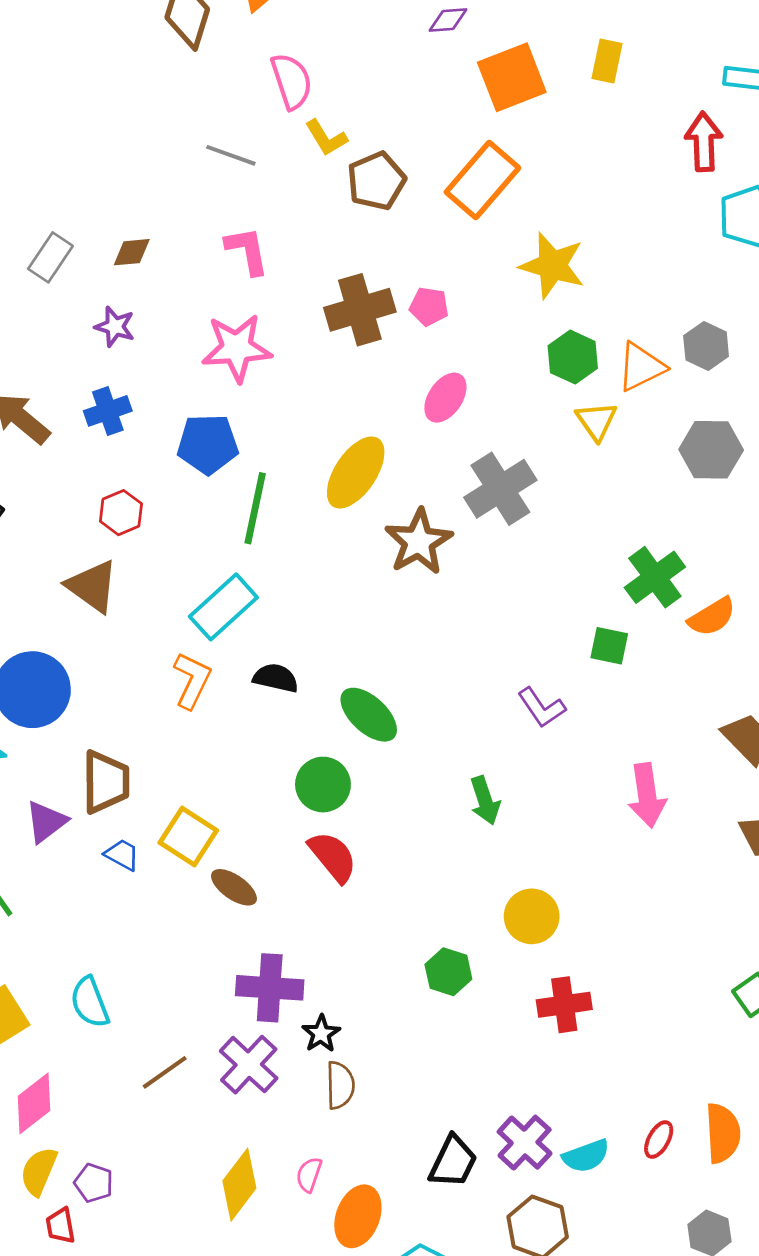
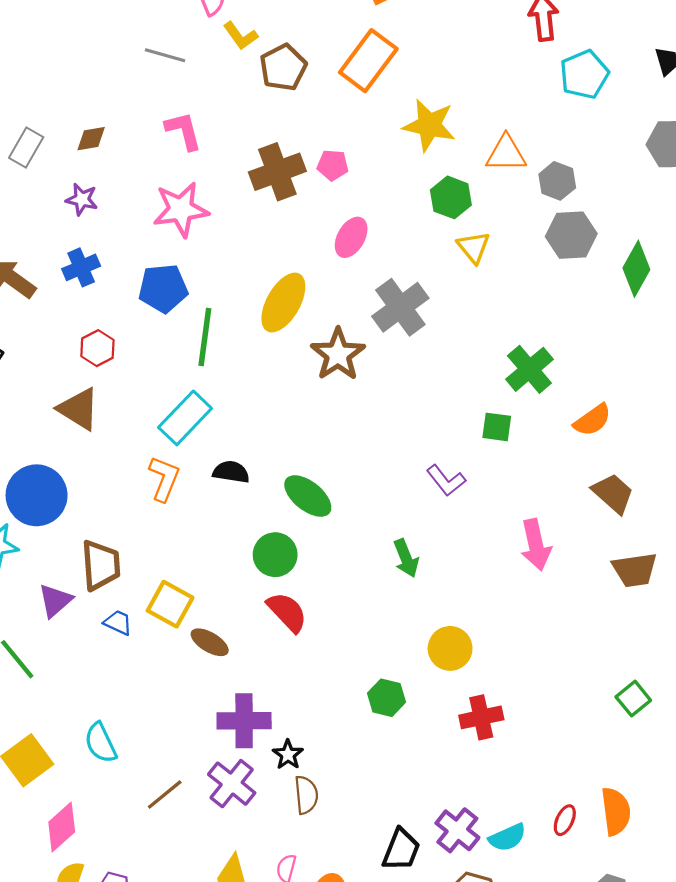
orange triangle: (641, 367) -> (506, 154), moved, turned 30
gray hexagon: (711, 450) -> (571, 235), moved
orange semicircle: (712, 617) -> (592, 420), moved

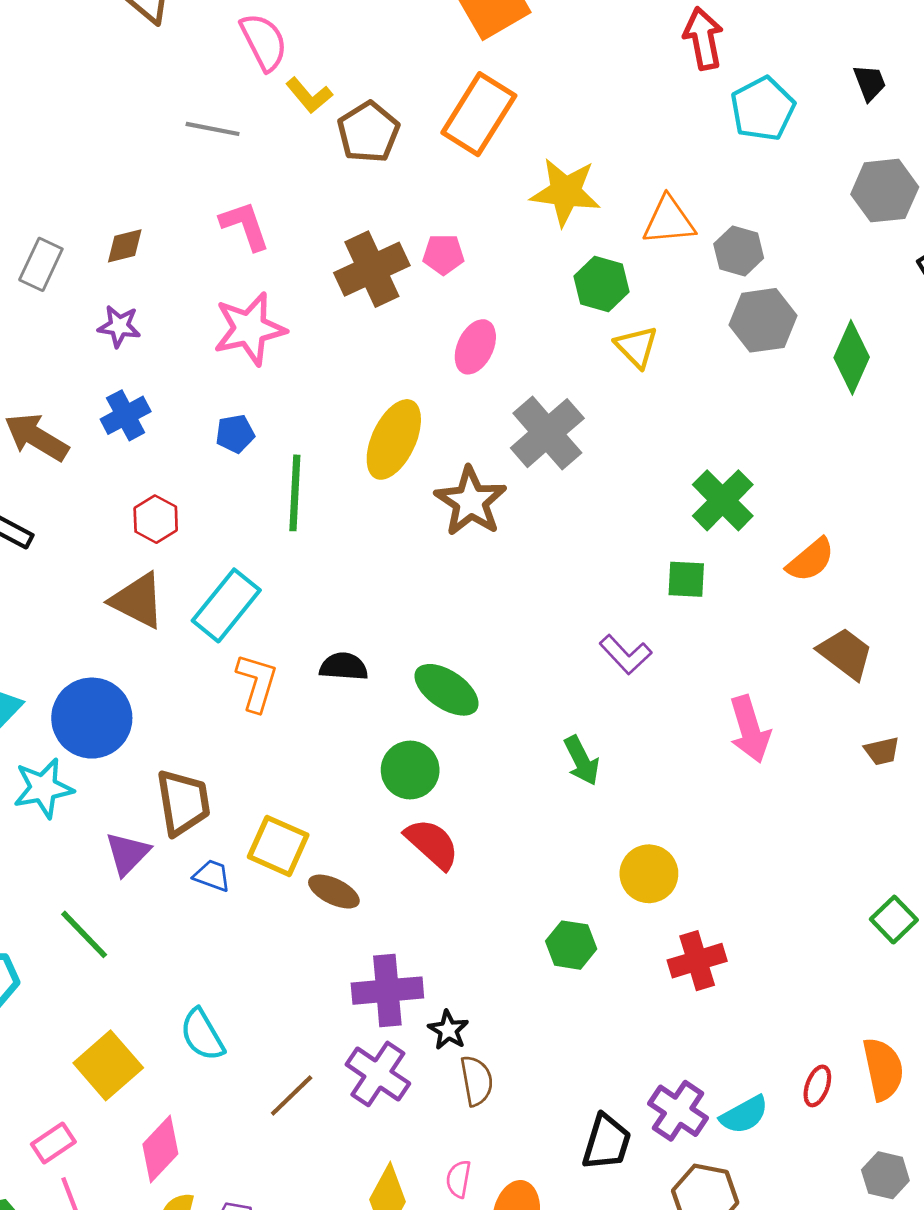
blue pentagon: (163, 288) -> (235, 434), size x0.6
cyan rectangle: (185, 418) -> (226, 605), moved
brown trapezoid: (635, 570) -> (882, 751), size x0.6

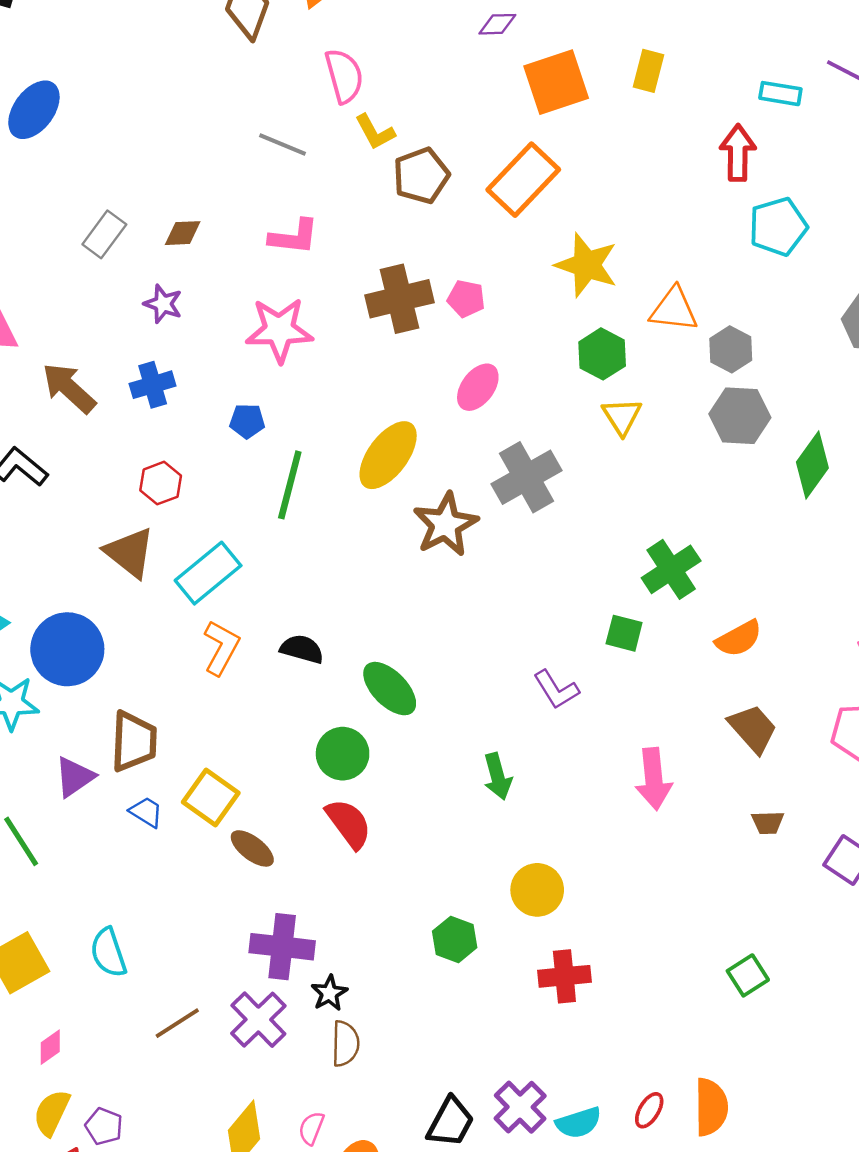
pink L-shape: (245, 226) -> (294, 237), turned 104
pink diamond: (160, 1149) -> (50, 1047), size x0.6

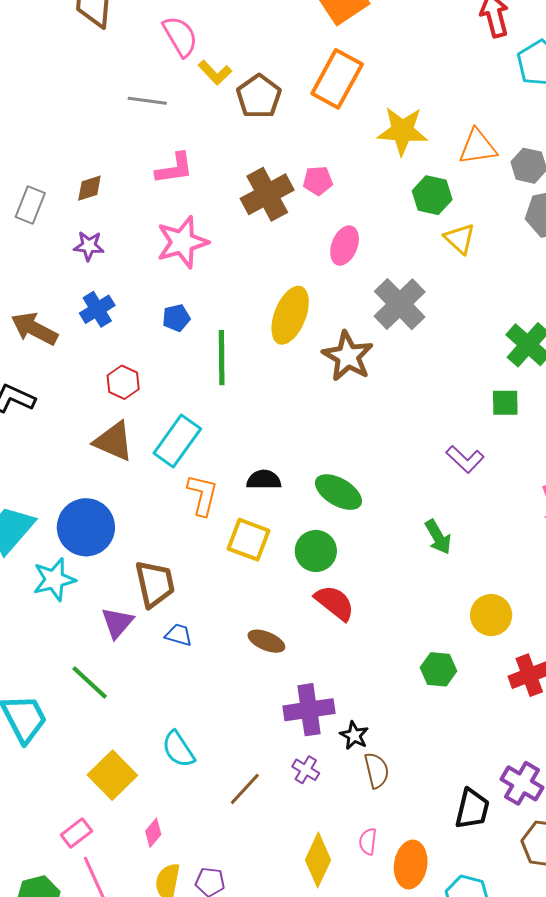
yellow square: (211, 798) -> (248, 540), moved
purple cross: (258, 1020) -> (306, 770), size x0.6

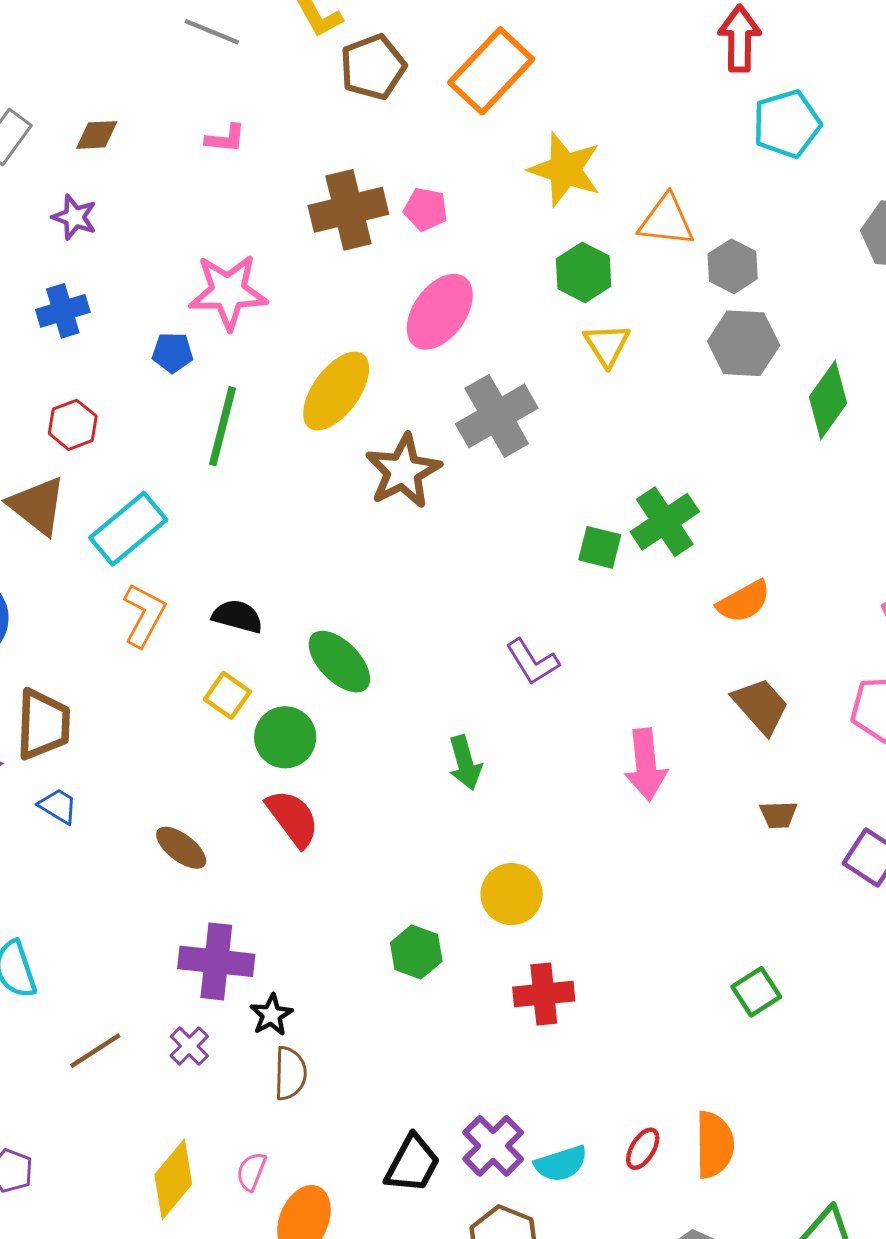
pink L-shape: (174, 169) -> (226, 139), size x0.7
pink star: (182, 242) -> (228, 292), moved
pink ellipse: (345, 246) -> (440, 312), size x1.4
green square: (505, 403) -> (600, 547), moved
yellow square: (248, 540) -> (227, 695), moved, size x0.7

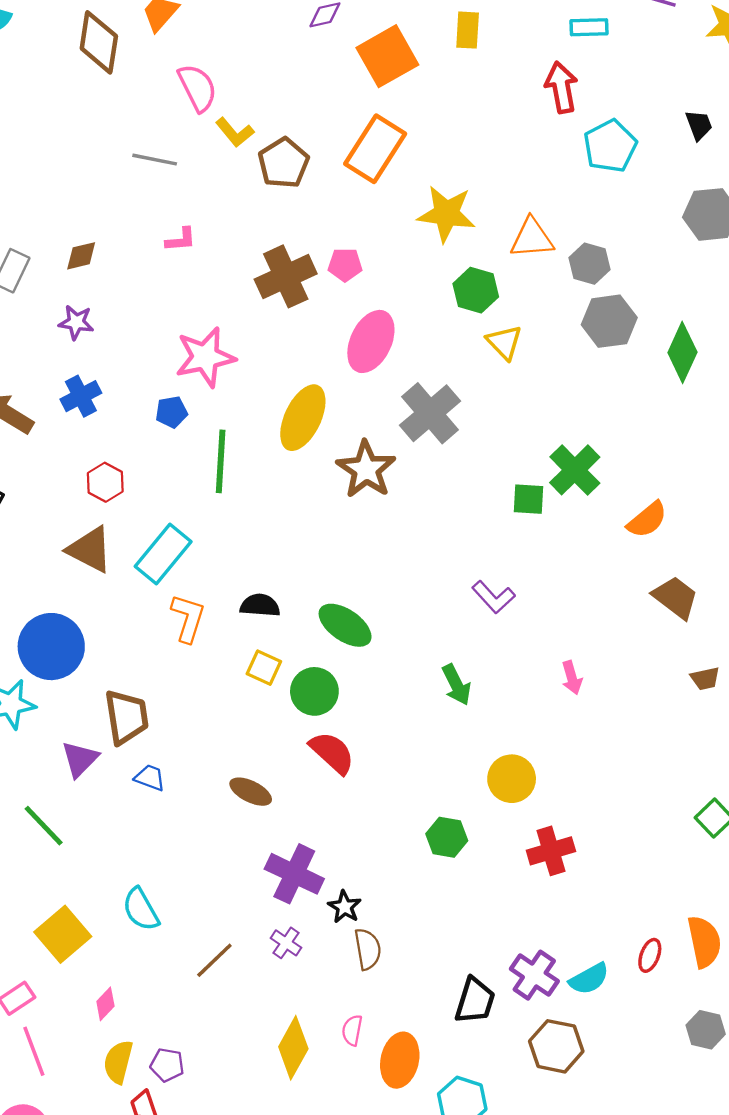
pink arrow: (646, 765) -> (572, 678), moved, size x0.6
purple cross: (216, 961) -> (294, 874), turned 30

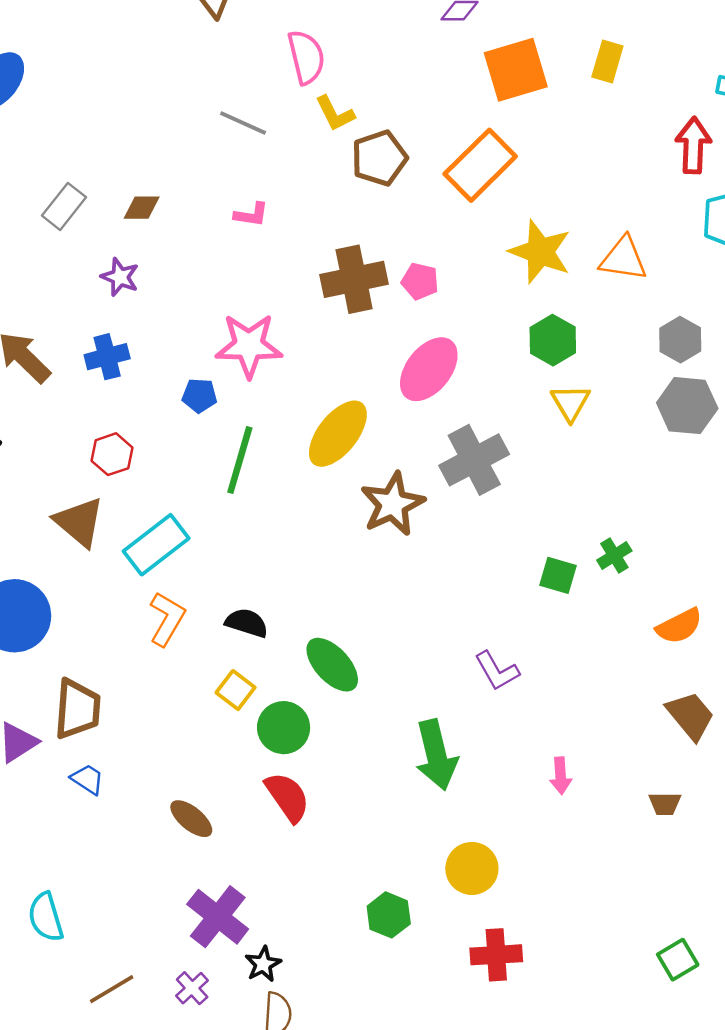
orange triangle: (532, 238) -> (623, 259), moved
green cross: (575, 470) -> (614, 556), size x0.6
brown trapezoid: (705, 679) -> (665, 804), moved
green arrow: (456, 685) -> (436, 755), size x1.5

